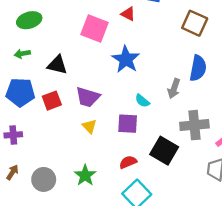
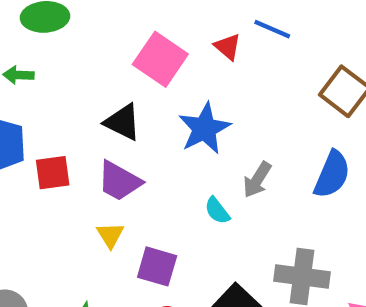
black triangle: (57, 65) -> (123, 122), moved
gray arrow: (174, 89) -> (257, 180), moved
purple square: (128, 124) -> (157, 266), moved

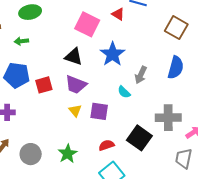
purple square: (157, 266) -> (99, 111), moved

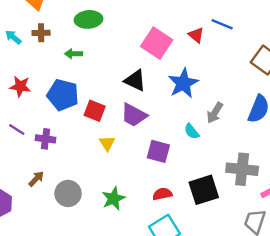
red square: (44, 85) -> (95, 111), turned 30
yellow triangle: (75, 111) -> (107, 143), moved
black square: (139, 138) -> (204, 190), turned 30

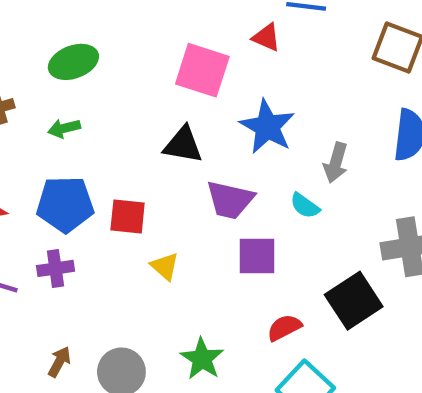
purple trapezoid: (134, 115) -> (230, 200), moved
purple cross: (46, 139) -> (55, 268), moved

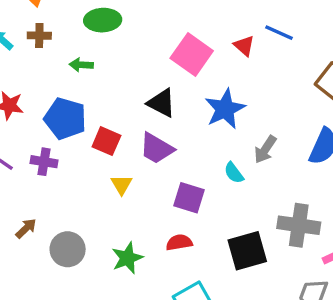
purple trapezoid: (230, 200) -> (157, 148), moved
red semicircle: (284, 328) -> (179, 242), moved

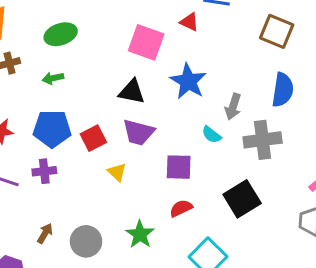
red square: (106, 141) -> (93, 138), turned -35
gray cross: (299, 225) -> (263, 140), moved

